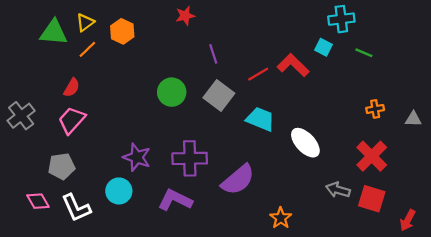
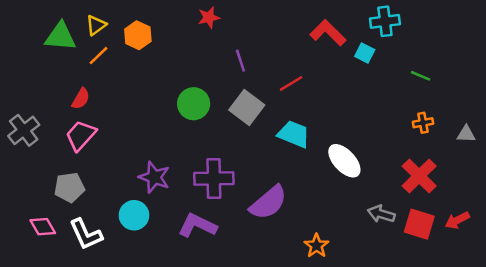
green line: (364, 53) -> (420, 76), moved
red L-shape: (293, 65) -> (328, 33), moved
red arrow: (408, 220) -> (457, 220), moved, turned 35

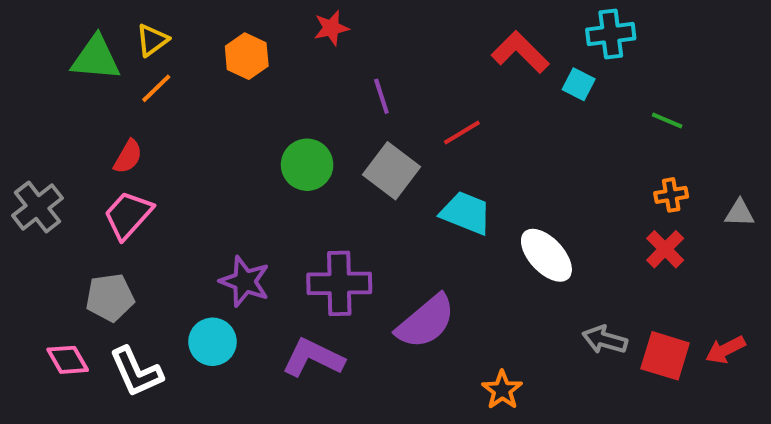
orange hexagon: (138, 35) -> (247, 56), moved
red cross: (419, 176) -> (665, 249), moved, size x0.7

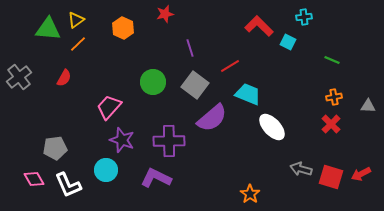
cyan cross: (611, 34) -> (304, 17), size x0.7
gray cross: (38, 207) -> (19, 77), moved
cyan trapezoid: (466, 213) -> (248, 94), moved
pink trapezoid: (128, 215) -> (109, 107), moved
purple semicircle: (426, 322) -> (212, 118), moved

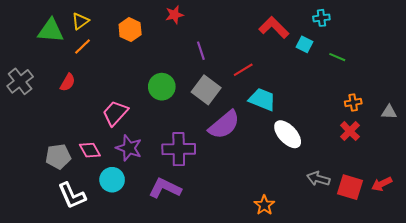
green line: (332, 60) -> (337, 57), moved
pink diamond: (34, 179) -> (90, 150), moved

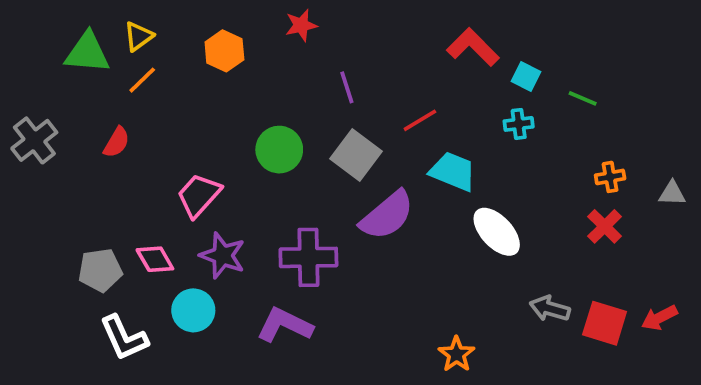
cyan cross: (321, 18) -> (519, 124), moved

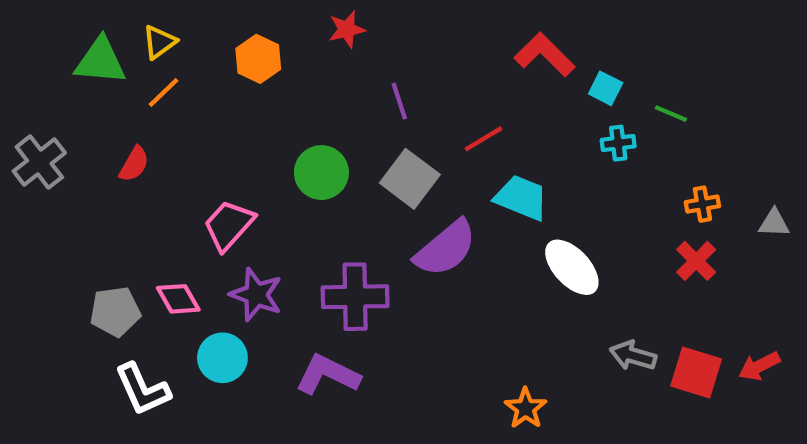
cyan cross: (519, 124) -> (618, 143), moved

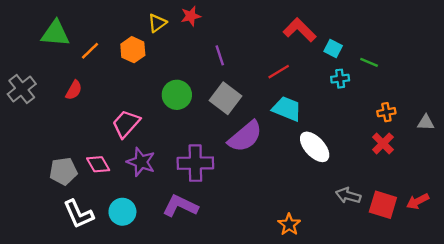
yellow triangle: (159, 42) -> (157, 23), moved
orange hexagon: (258, 59) -> (133, 50), moved
red line: (483, 139) -> (279, 72), moved
cyan circle: (222, 358) -> (122, 212), moved

